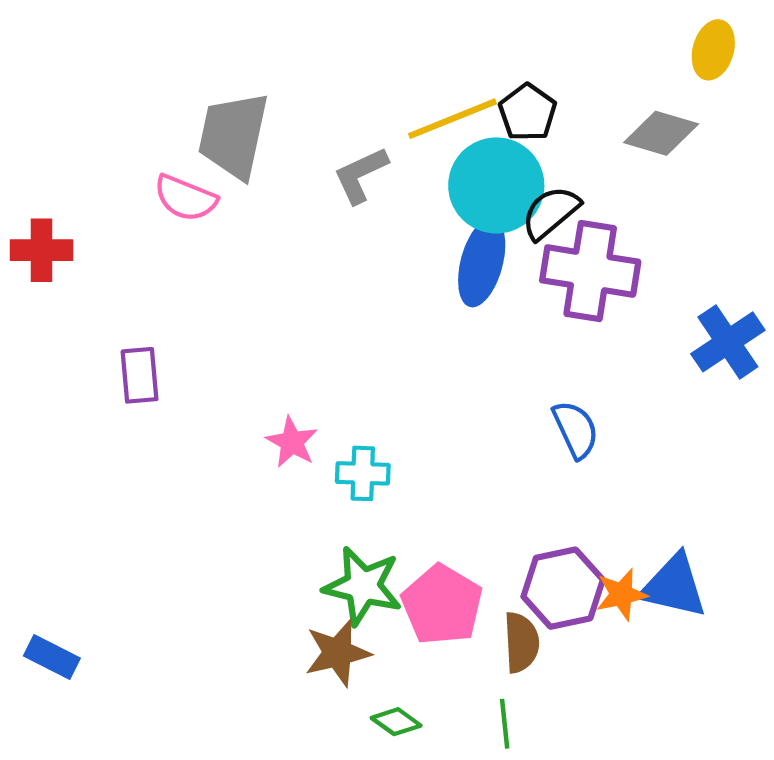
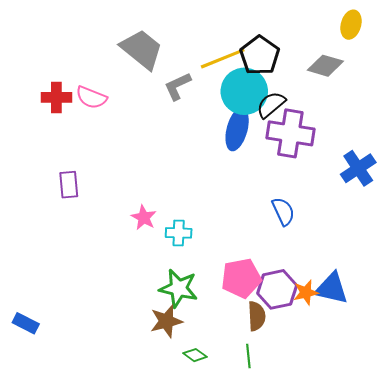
black pentagon: (528, 112) -> (260, 55), size x1.4
gray trapezoid: (233, 135) -> (142, 49), moved, turned 117
red cross: (41, 250) -> (56, 97), moved
pink pentagon: (442, 605) -> (241, 278), moved, turned 30

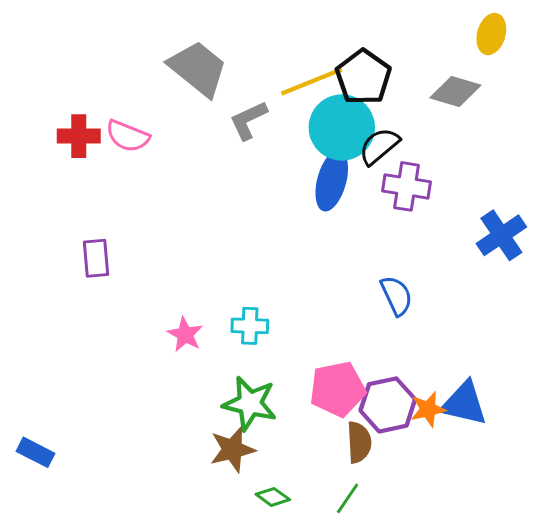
purple cross: (290, 133) -> (406, 186), size x0.7
pink star: (144, 218) -> (185, 334), moved
green line: (248, 356) -> (348, 498), turned 40

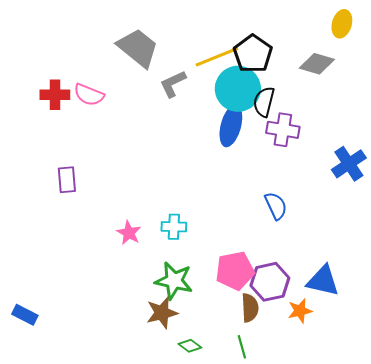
black semicircle: (379, 146) -> (264, 102), turned -36
orange star: (428, 409) -> (300, 311), moved
green line: (348, 498) -> (242, 347), turned -50

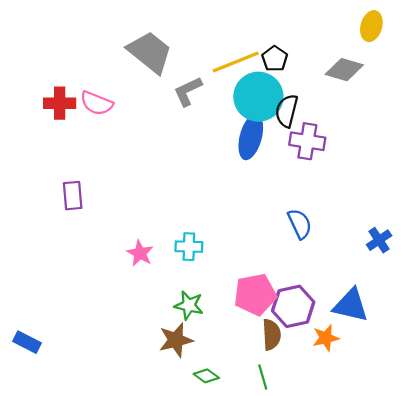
black pentagon: (253, 54) -> (275, 59), size x0.6
blue cross: (349, 164) -> (379, 240), moved, size x0.7
green star: (174, 281) -> (189, 305), size x0.7

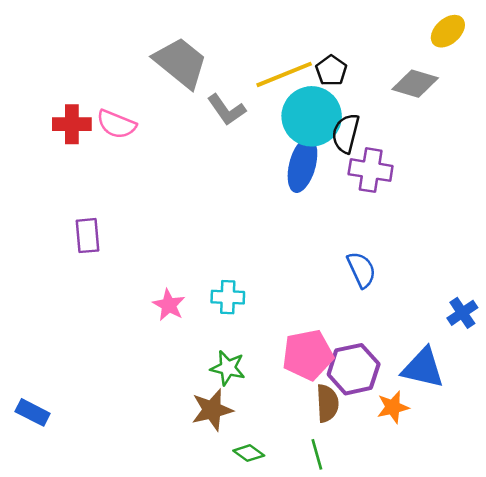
yellow ellipse: (371, 26) -> (448, 31), turned 32
gray L-shape: (188, 91) -> (226, 110), turned -100
blue cross: (379, 240) -> (462, 313), moved

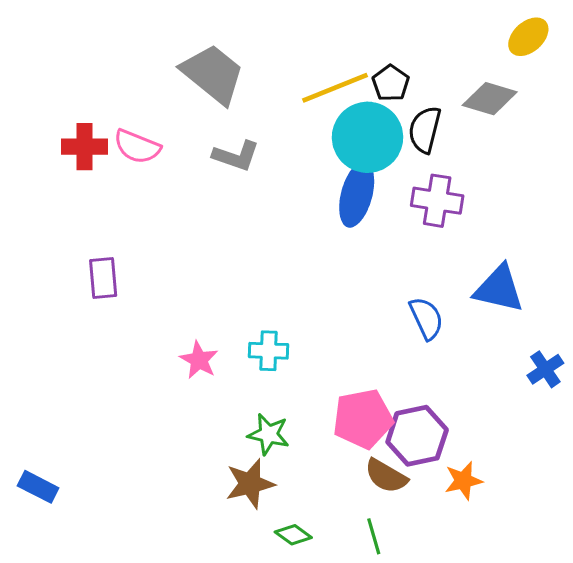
gray L-shape: (226, 110) -> (236, 156), moved, turned -36
black semicircle: (346, 133) -> (425, 130), moved
blue triangle: (423, 368) -> (499, 289), moved
brown semicircle: (327, 403) -> (386, 476), turned 123

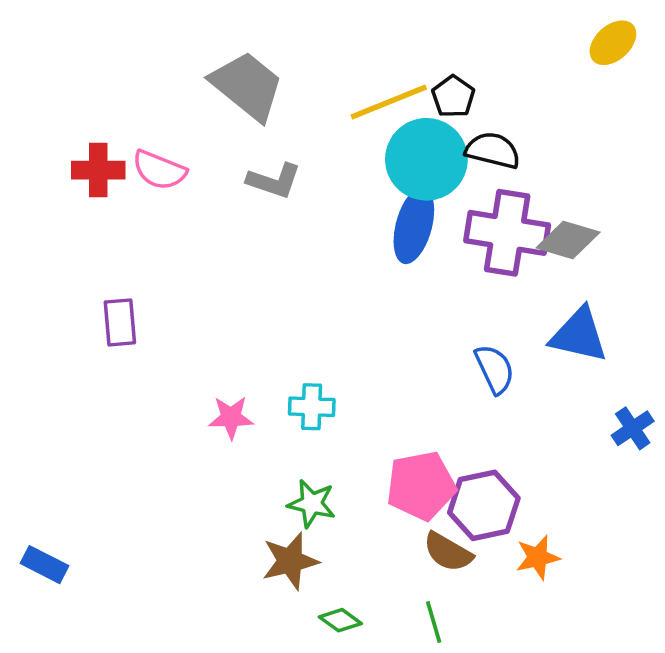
gray diamond: (490, 99) -> (568, 240), moved
black semicircle: (425, 130) -> (493, 150), turned 90
purple cross: (437, 201) -> (507, 233), size x1.4
pink star: (199, 360) -> (231, 418), turned -30

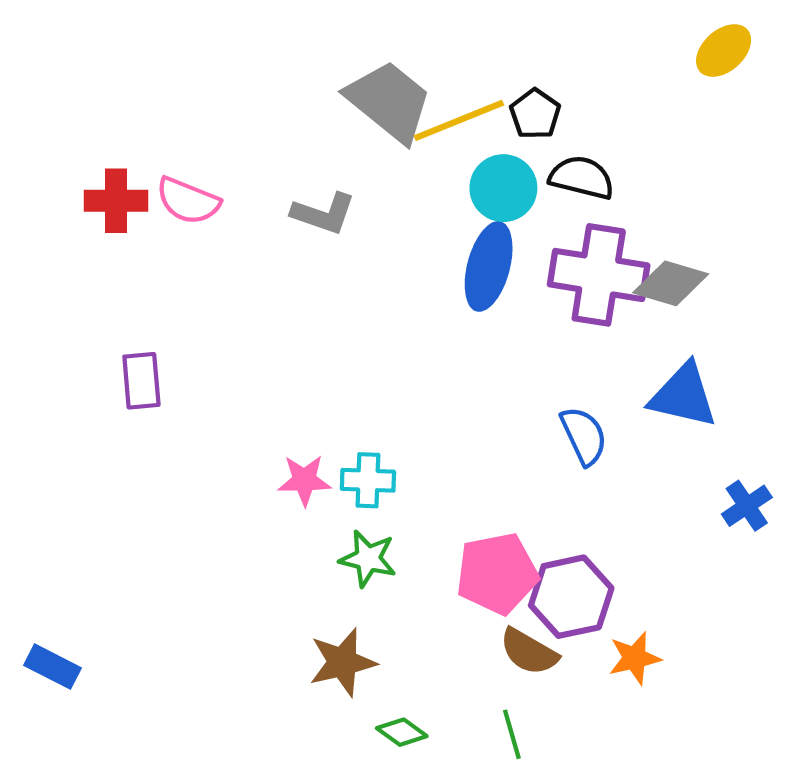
gray trapezoid: (247, 86) -> (389, 101), moved
cyan circle: (426, 159) -> (503, 188), size x0.7
pink star: (231, 418) -> (304, 480), moved
green star: (312, 504) -> (368, 559), moved

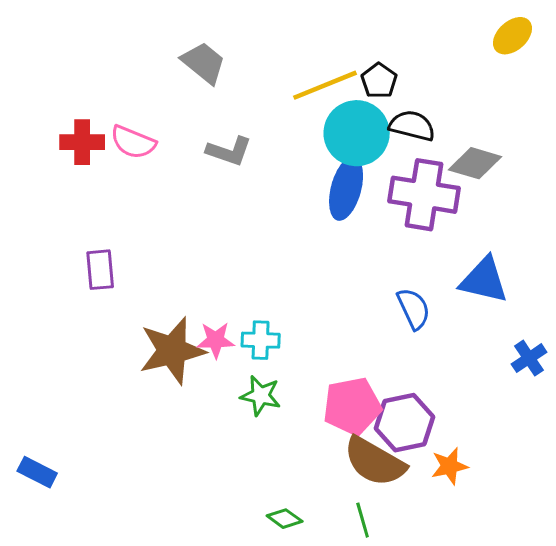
gray trapezoid: (389, 101) -> (204, 63), moved, size x0.7
cyan circle: (503, 188) -> (357, 133), size x1.4
gray diamond: (671, 283) -> (475, 163), moved
brown semicircle: (529, 652) -> (375, 462), size x1.5
brown star: (342, 662) -> (172, 351), moved, size x1.4

